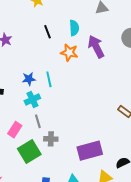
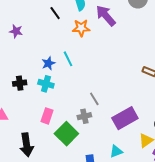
cyan cross: (32, 99) -> (46, 84), moved, turned -35
gray line: (38, 121) -> (94, 99), moved

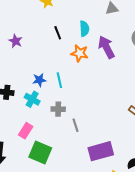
gray cross: (84, 116) -> (58, 109), moved
green square: (66, 134) -> (40, 152), turned -35

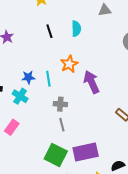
purple arrow: (106, 47) -> (91, 82), moved
orange star: (80, 53) -> (69, 64), moved, turned 30
gray cross: (58, 109) -> (60, 104), moved
green square: (40, 152) -> (56, 155), moved

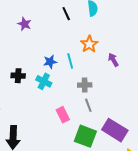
purple arrow: (91, 82) -> (113, 60), size x0.6
pink rectangle: (12, 127) -> (63, 115), moved, turned -56
purple rectangle: (86, 152) -> (115, 130), turned 50

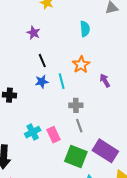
black line: (66, 14) -> (42, 61), moved
purple star: (24, 24) -> (33, 33), moved
cyan cross: (44, 81) -> (33, 132), moved, turned 35

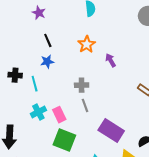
cyan line: (62, 81) -> (35, 84), moved
green square: (76, 156) -> (64, 140), moved

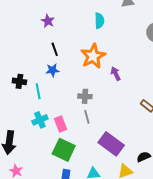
orange star: (87, 44) -> (93, 56), size x1.4

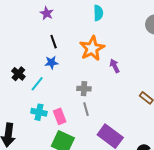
black cross: (19, 81) -> (18, 74), turned 32
cyan line: (38, 91) -> (37, 84), turned 49
cyan cross: (40, 120) -> (39, 112), turned 35

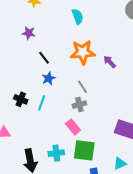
orange star: (92, 48) -> (83, 52), turned -30
gray cross: (84, 89) -> (79, 105), moved
gray line: (86, 109) -> (82, 87), moved
cyan cross: (39, 112) -> (56, 153), moved

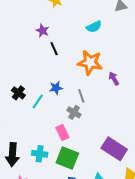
cyan semicircle: (78, 17) -> (94, 27), turned 70
black line: (44, 58) -> (54, 49), moved
blue star: (49, 78) -> (56, 88), moved
gray cross: (79, 105) -> (74, 112), turned 32

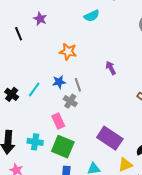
black line: (54, 49) -> (19, 34), moved
orange star: (90, 63) -> (68, 52), moved, size x0.7
blue star: (56, 88) -> (59, 82), moved
black cross: (18, 93) -> (12, 94), moved

